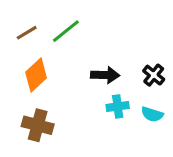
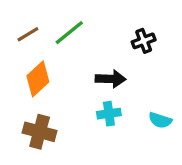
black cross: (154, 75) -> (144, 41), moved, turned 30
cyan cross: (118, 106) -> (109, 114), moved

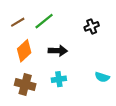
black arrow: (111, 79) -> (58, 51), moved
cyan cross: (109, 114) -> (59, 79), moved

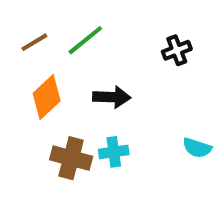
brown cross: (25, 84) -> (71, 158), moved

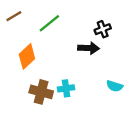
brown line: (34, 42) -> (14, 16), moved
black arrow: (112, 97) -> (89, 48), moved

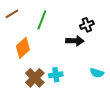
green line: (49, 23) -> (42, 20), turned -30
brown cross: (41, 92) -> (35, 78), turned 30

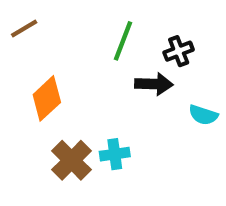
green line: (42, 20) -> (123, 41), moved
cyan semicircle: (97, 73) -> (203, 115), moved

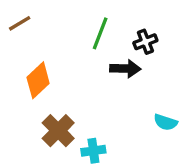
cyan semicircle: (203, 115) -> (166, 122), moved
cyan cross: (115, 154) -> (93, 151), moved

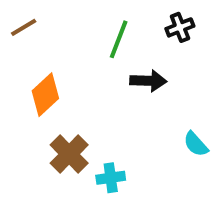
black cross: (145, 42) -> (180, 27), moved
cyan semicircle: (166, 122) -> (196, 144), turned 30

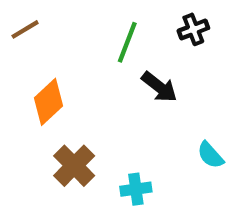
black arrow: (148, 81) -> (159, 87), turned 36
cyan cross: (111, 178) -> (136, 189), moved

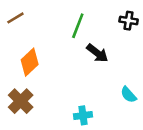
black cross: (193, 29) -> (129, 21), moved, turned 30
brown cross: (74, 166) -> (21, 101), moved

